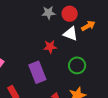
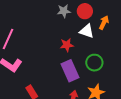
orange arrow: (88, 26) -> (104, 23), turned -32
purple rectangle: (37, 72) -> (70, 71), moved

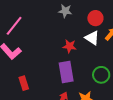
gray star: (64, 11) -> (65, 11), moved
green circle: (94, 63) -> (101, 75), moved

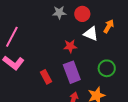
red circle: (95, 18) -> (82, 14), moved
red rectangle: (24, 83) -> (46, 77), moved

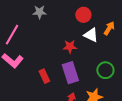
gray star: (59, 13) -> (39, 12), moved

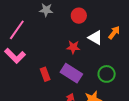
red circle: (83, 15) -> (79, 16), moved
purple rectangle: (70, 73) -> (71, 73), turned -45

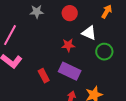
orange arrow: (114, 33) -> (107, 12), moved
green circle: (107, 74) -> (104, 52), moved

